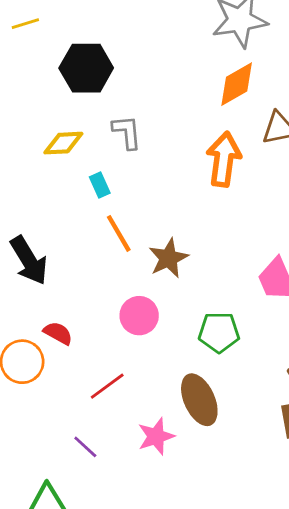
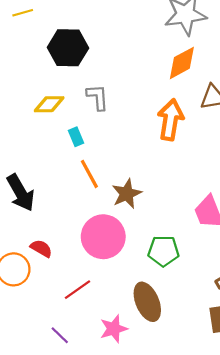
pink circle: (139, 316) -> (103, 237), size x1.5

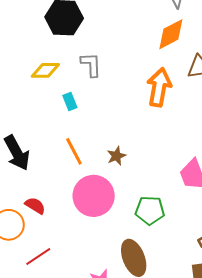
orange line: (89, 174) -> (74, 151), moved
brown star: (127, 194) -> (116, 156), size x0.7
red line: (78, 290) -> (38, 257), moved

